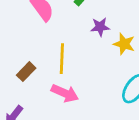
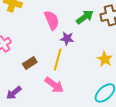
purple star: (100, 27) -> (67, 39), moved

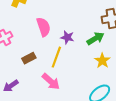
green arrow: (85, 17) -> (95, 38), moved
pink semicircle: (52, 20) -> (44, 27), moved

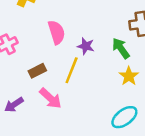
green arrow: (95, 38) -> (121, 48), turned -96
pink arrow: (51, 82) -> (50, 98), moved

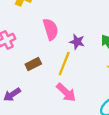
pink arrow: (50, 98) -> (66, 92), moved

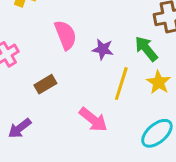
yellow line: (64, 64) -> (121, 84), moved

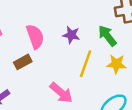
pink semicircle: (65, 35) -> (35, 37), moved
yellow star: (159, 82) -> (116, 64), turned -30

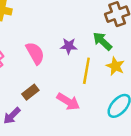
brown rectangle: (23, 62) -> (30, 92), moved
yellow star: (116, 64) -> (115, 66), turned 30

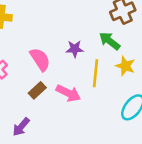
brown rectangle: (30, 92) -> (37, 90), moved
pink arrow: (68, 102) -> (68, 93), moved

